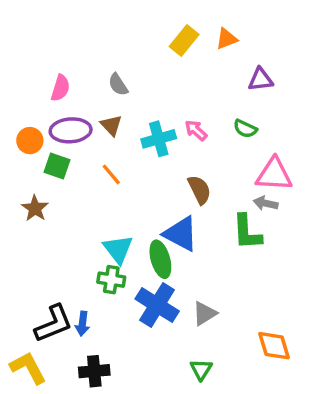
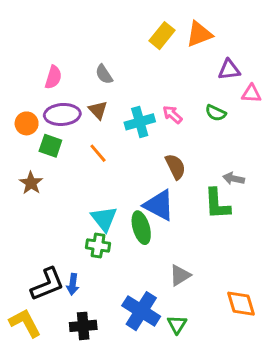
orange triangle: (227, 39) -> (199, 34), size x1.4
pink triangle: (274, 174) -> (251, 94), moved, size x0.6
blue cross: (157, 305) -> (141, 311), moved

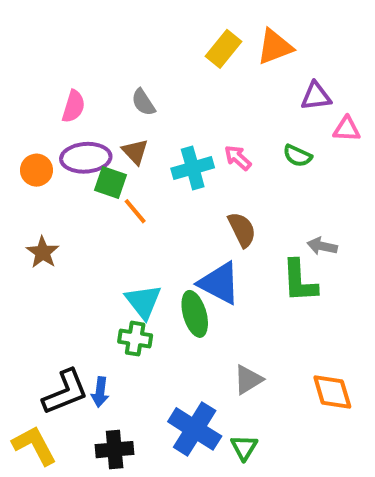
green square: (50, 146) -> (110, 182), moved
orange diamond: (241, 304) -> (332, 392), moved

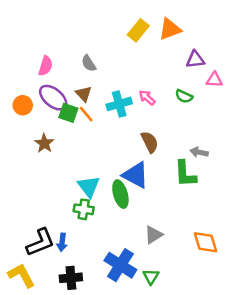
purple ellipse: (86, 158) -> (53, 98), turned 44
orange line: (135, 211) -> (86, 114), moved
brown star: (43, 252) -> (44, 143), moved

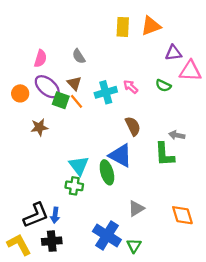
yellow rectangle: (138, 30) -> (123, 27), turned -36
pink triangle: (214, 80) -> (190, 71), size x1.5
brown star: (44, 143) -> (39, 127), turned 30
black cross: (71, 278) -> (52, 241), moved

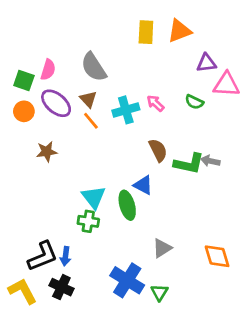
gray semicircle: (79, 56) -> (94, 67), size x1.6
green square: (61, 100) -> (24, 80), moved
green L-shape: (164, 154) -> (189, 164), moved, turned -75
blue triangle: (120, 155) -> (143, 185), size x0.7
black cross: (52, 241) -> (61, 287), turned 30

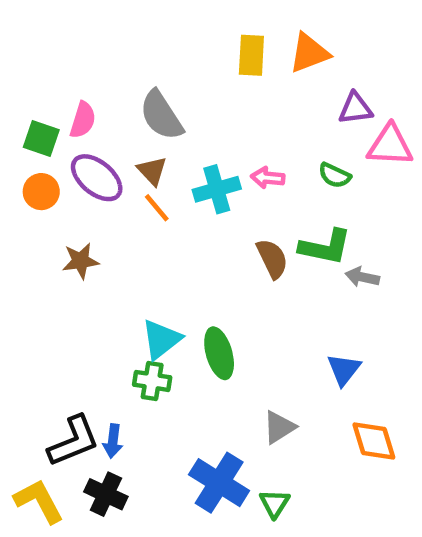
pink arrow: (155, 103) -> (268, 178), turned -36
green L-shape: (189, 164) -> (325, 247), moved
blue triangle: (143, 185) -> (344, 369), moved, turned 40
cyan triangle: (94, 197) -> (161, 339), turned 30

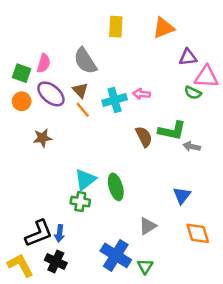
yellow rectangle: (251, 55) -> (116, 27), moved
green semicircle: (335, 175) -> (193, 93), moved

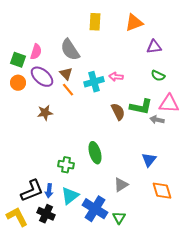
pink triangle: (206, 77) -> (169, 104), moved
brown star: (42, 138) -> (45, 113), moved
cyan triangle: (85, 180) -> (70, 196), moved

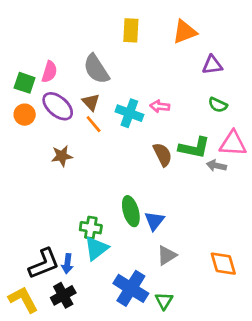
cyan cross: (94, 82) -> (129, 113), turned 36
blue triangle: (149, 160) -> (154, 221), moved
cyan triangle: (70, 196) -> (96, 248), moved
black cross: (46, 214) -> (63, 295), turned 36

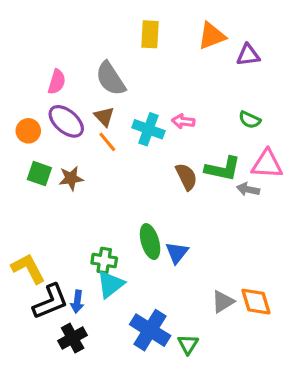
purple triangle: (212, 65) -> (248, 55), moved
green square: (25, 83) -> (39, 174), moved
gray triangle: (167, 255) -> (223, 302), moved
yellow L-shape: (23, 299) -> (28, 268), moved

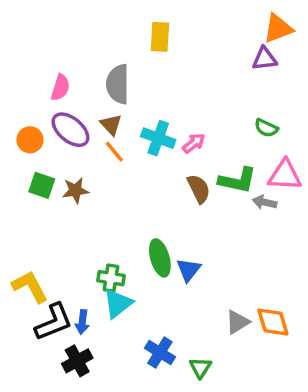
orange triangle: (212, 36) -> (278, 28), moved
gray semicircle: (110, 79) -> (118, 84), turned 33
pink arrow: (183, 121) -> (194, 143), moved, turned 135
blue cross: (150, 330) -> (160, 352), size x0.7

